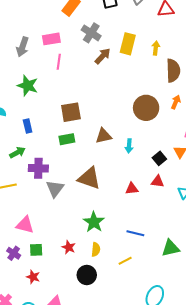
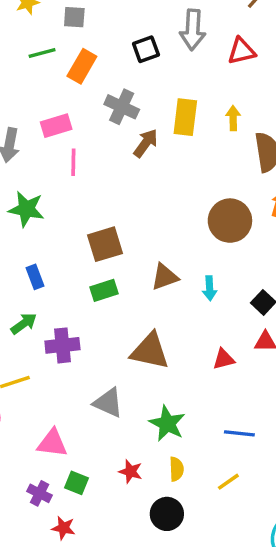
gray triangle: (55, 189) -> (108, 403), moved, turned -36
green square: (36, 250) -> (77, 483), turned 32
red star: (33, 277) -> (64, 528), moved

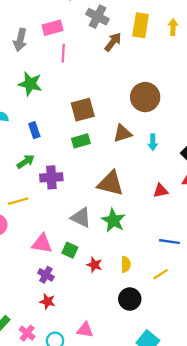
brown circle: (230, 221) -> (145, 97), moved
green star: (167, 423) -> (113, 220), moved
green square: (77, 483) -> (70, 250), moved
purple cross: (40, 493) -> (46, 275), moved
black circle: (167, 514) -> (130, 299), moved

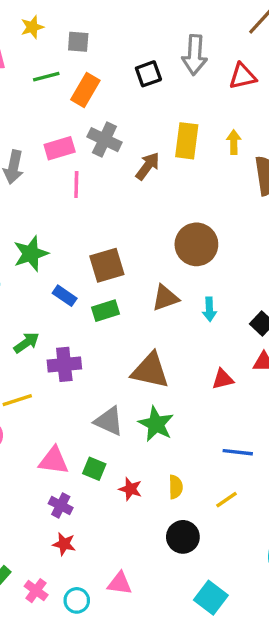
gray cross: (98, 17) -> (104, 140), moved
green star: (30, 84) -> (31, 254), moved, turned -30
blue rectangle: (34, 130) -> (65, 296), moved, turned -35

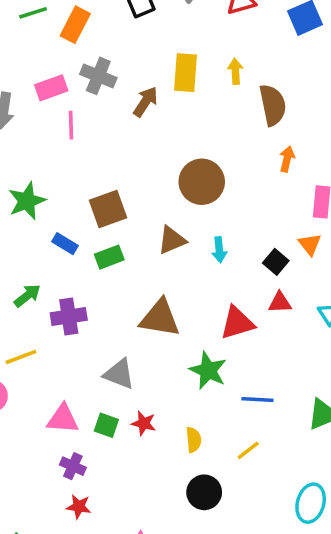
red triangle: (223, 379) -> (237, 323), size x1.5
green star: (156, 424) -> (208, 370), moved
red star: (130, 489) -> (144, 423), moved

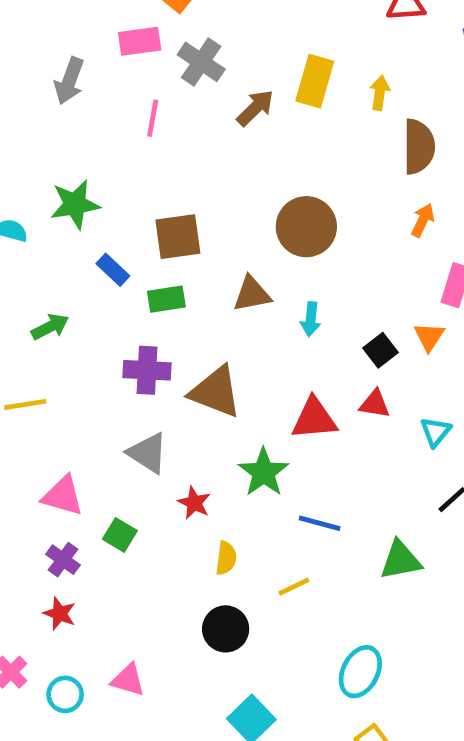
pink rectangle: (51, 88) -> (140, 41), moved
purple cross: (69, 316) -> (147, 370), moved
red star: (144, 423) -> (194, 503), moved
green square: (106, 425) -> (120, 535), moved

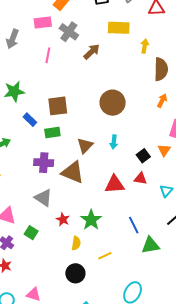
yellow rectangle: (315, 81) -> (119, 28), moved, turned 75
brown triangle: (252, 294) -> (85, 146), moved, turned -36
green star: (264, 472) -> (91, 220), moved
blue line: (320, 523) -> (134, 225), moved, turned 48

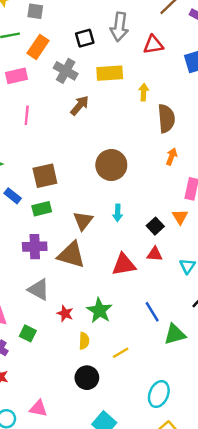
gray cross: (69, 32) -> (66, 71), moved

